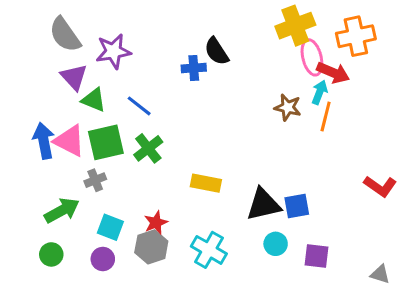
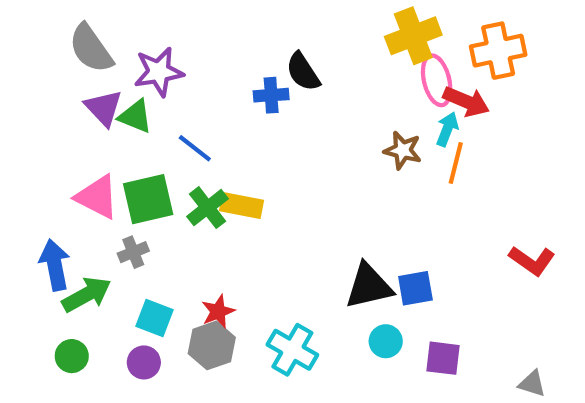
green triangle: (94, 100) -> (135, 116), moved
blue arrow: (44, 141) -> (55, 265), moved
yellow rectangle: (206, 183) -> (241, 205), moved

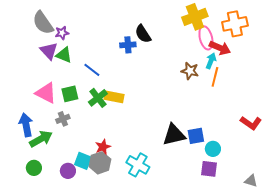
purple star: (159, 72) -> (62, 33), moved, size x0.6
green square: (148, 199) -> (70, 94), size x0.7
cyan square: (154, 318) -> (83, 161), moved
cyan circle: (386, 341) -> (213, 149), moved

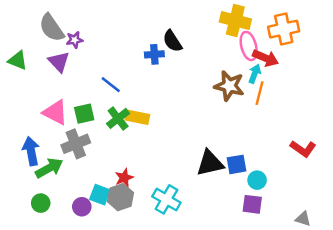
yellow cross: (195, 17) -> (235, 21), turned 35
green triangle: (64, 55) -> (18, 60), moved
brown star: (190, 71) -> (229, 86), size x1.4
gray cross: (63, 119) -> (76, 144), size x1.6

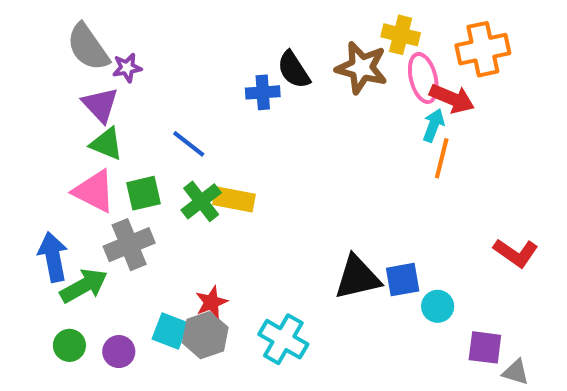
yellow cross: (235, 21) -> (401, 35), size x0.7
green triangle: (18, 60) -> (106, 144), moved
brown star: (229, 86) -> (362, 68), moved
purple square: (252, 204) -> (485, 347), moved
purple circle: (82, 207) -> (119, 352), moved

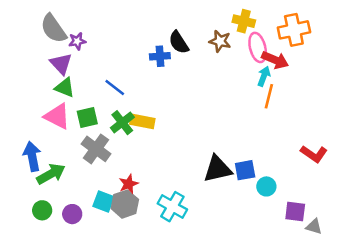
brown star: (362, 68) -> (220, 41), size x0.7
gray cross: (129, 245) -> (96, 149), moved, turned -32

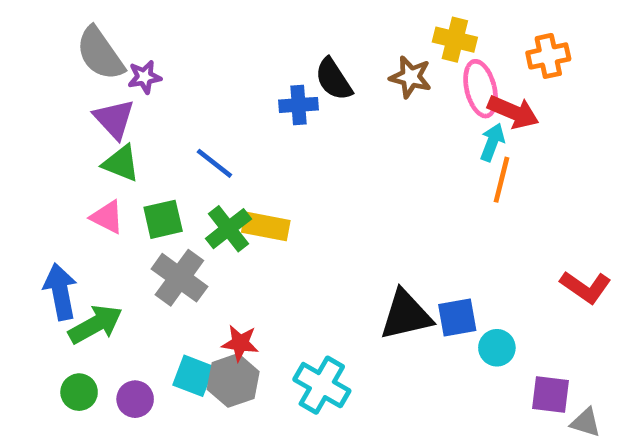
orange cross: (294, 30) -> (548, 56), size x0.7
pink triangle: (57, 116) -> (107, 217), size x0.7
red star: (129, 184) -> (240, 343), turned 30

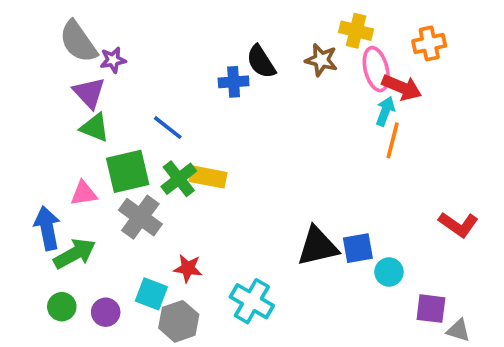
pink triangle: (107, 217) -> (84, 193), moved, turned -36
green square: (163, 219) -> (128, 171), size x1.4
gray hexagon: (233, 380) -> (179, 321), moved

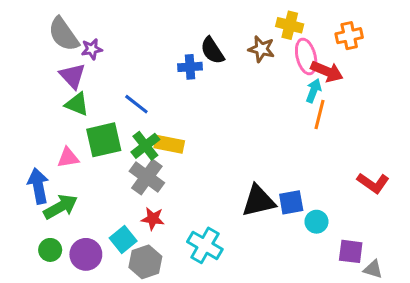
gray cross: (140, 217) -> (147, 177), moved
cyan square: (151, 294) -> (123, 240), turned 30
purple circle: (106, 312) -> (86, 254), size x1.4

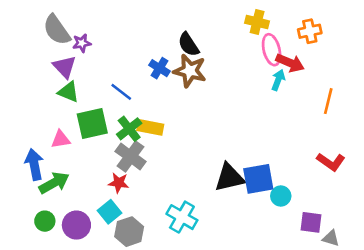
brown star: (261, 49) -> (190, 71), moved, size x1.4
blue cross: (190, 67) -> (159, 68), moved, turned 36
orange line: (319, 115) -> (328, 101), moved
blue square: (291, 202) -> (258, 179), size x1.4
red star: (153, 219) -> (119, 183), moved

